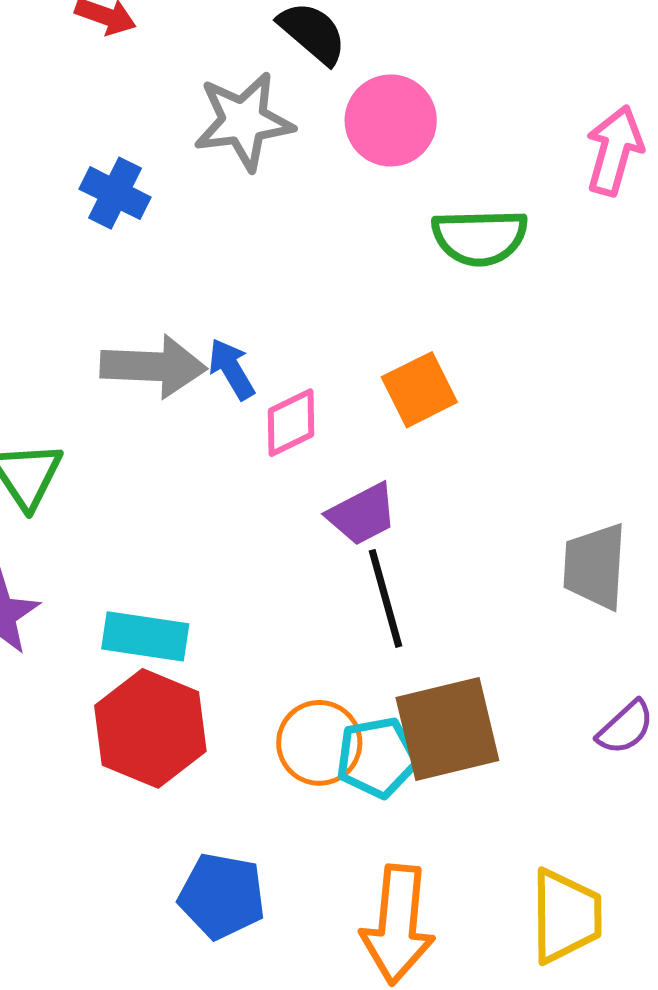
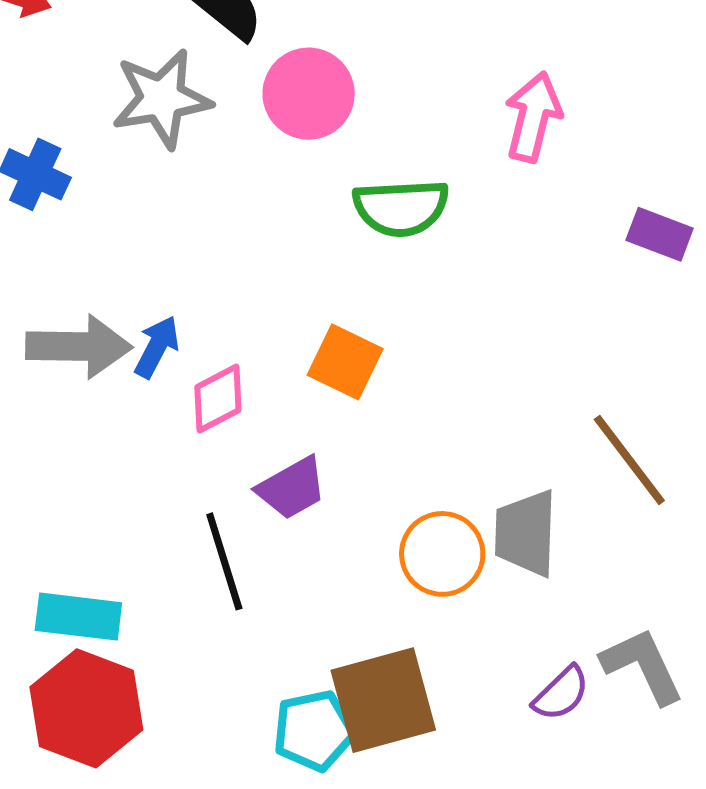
blue arrow: (232, 369) -> (157, 347), turned 60
orange square: (419, 390) -> (345, 362), turned -36
black line: (386, 598) -> (224, 561), moved
orange circle: (319, 743) -> (442, 554), moved

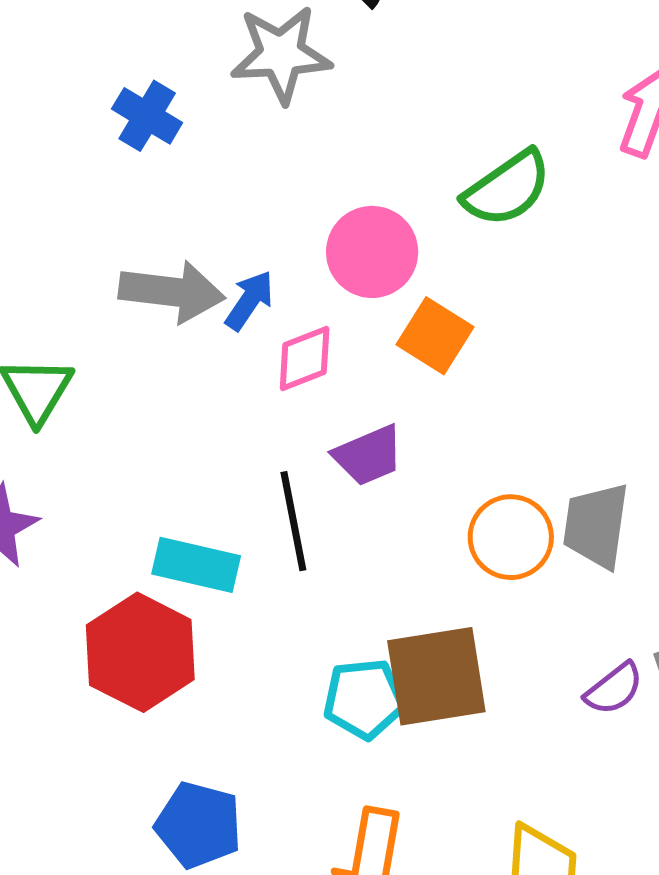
pink circle: (309, 94) -> (372, 252), moved
green semicircle: (401, 208) -> (507, 188), turned -38
cyan rectangle: (78, 617) -> (196, 565), moved

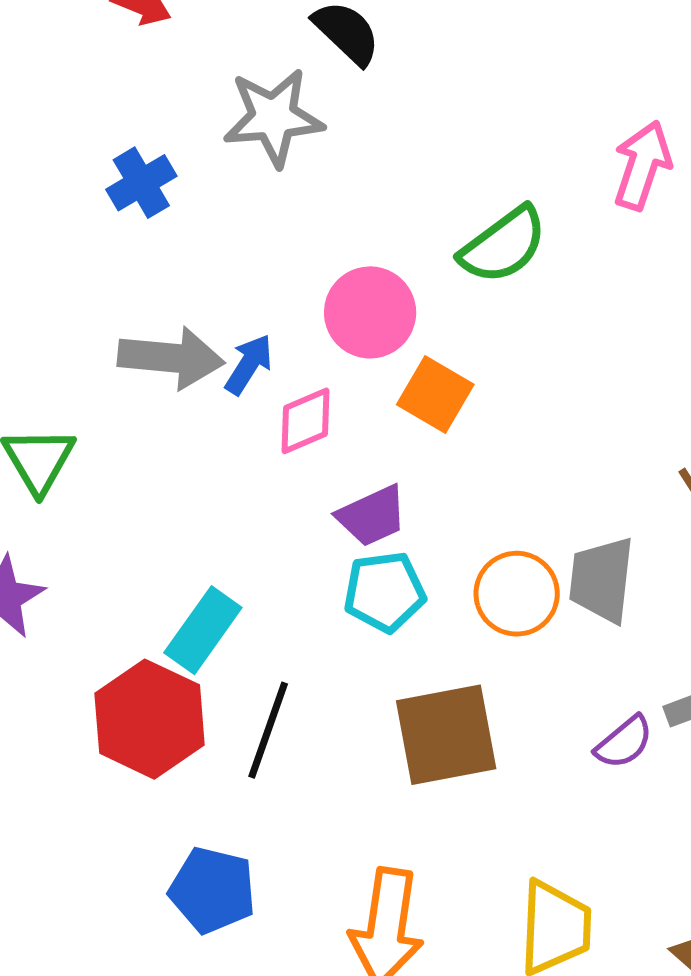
blue cross: (147, 116) -> (141, 183), turned 30
black line: (293, 521) -> (268, 730), moved, turned 32
cyan rectangle: (196, 565) -> (203, 630), turned -66
cyan pentagon: (364, 699) -> (385, 592), moved

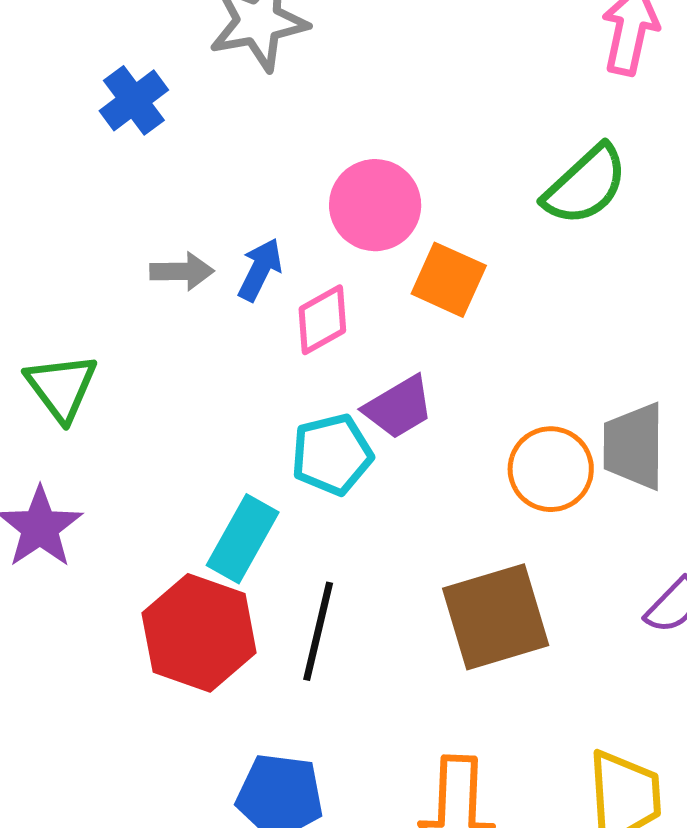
green semicircle: (503, 245) -> (585, 185), moved
gray arrow: (171, 358) -> (182, 271), size x0.6
cyan pentagon: (385, 592) -> (332, 454), moved

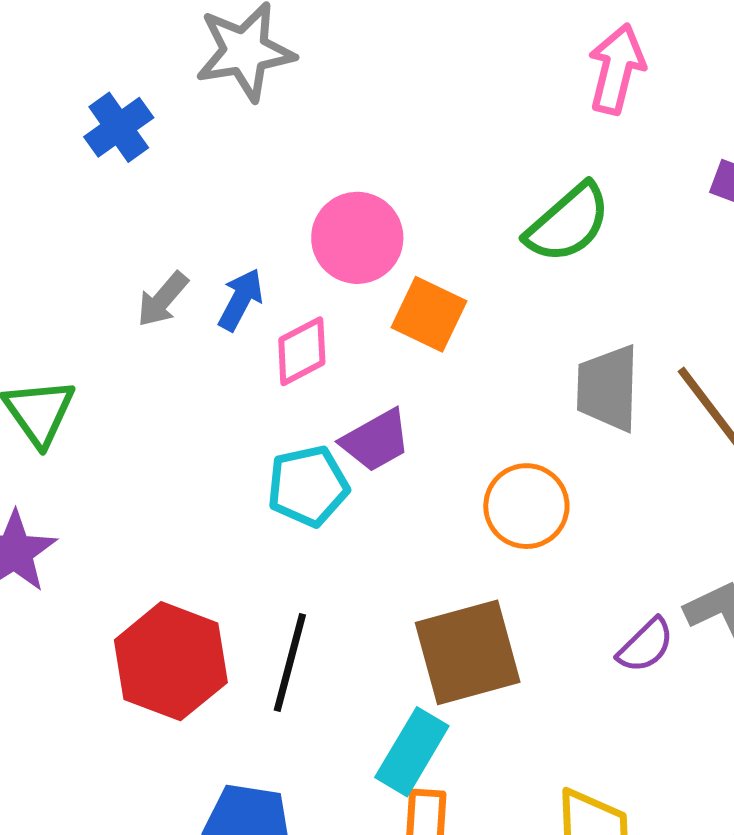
gray arrow: (182, 271) -> (163, 299), turned 130
gray trapezoid: (634, 446) -> (608, 388), moved
cyan rectangle: (243, 539) -> (412, 752), moved

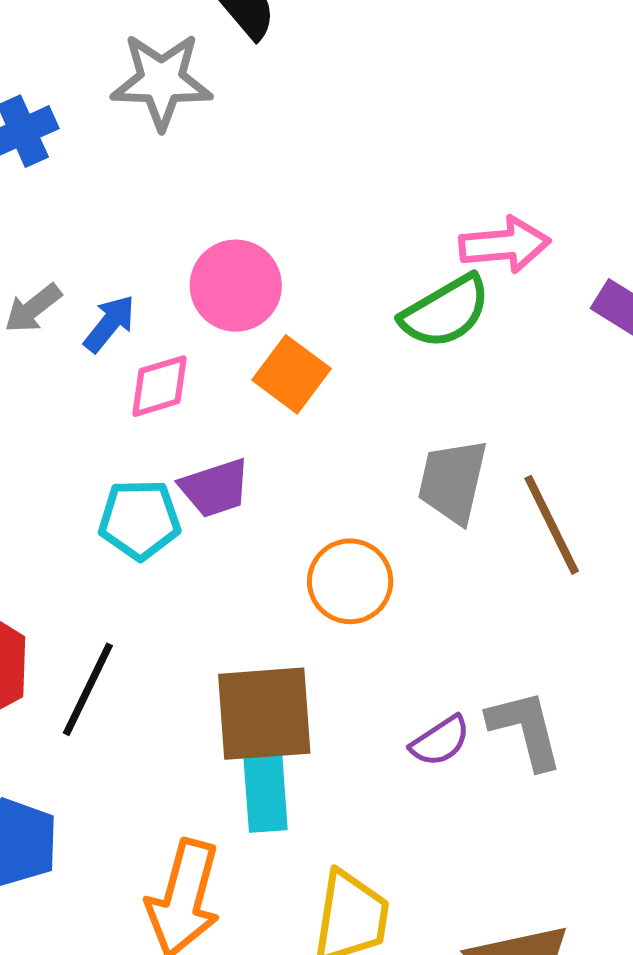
pink arrow: (617, 69) -> (505, 245), moved, turned 60
cyan rectangle: (412, 752) -> (265, 790), moved, turned -46

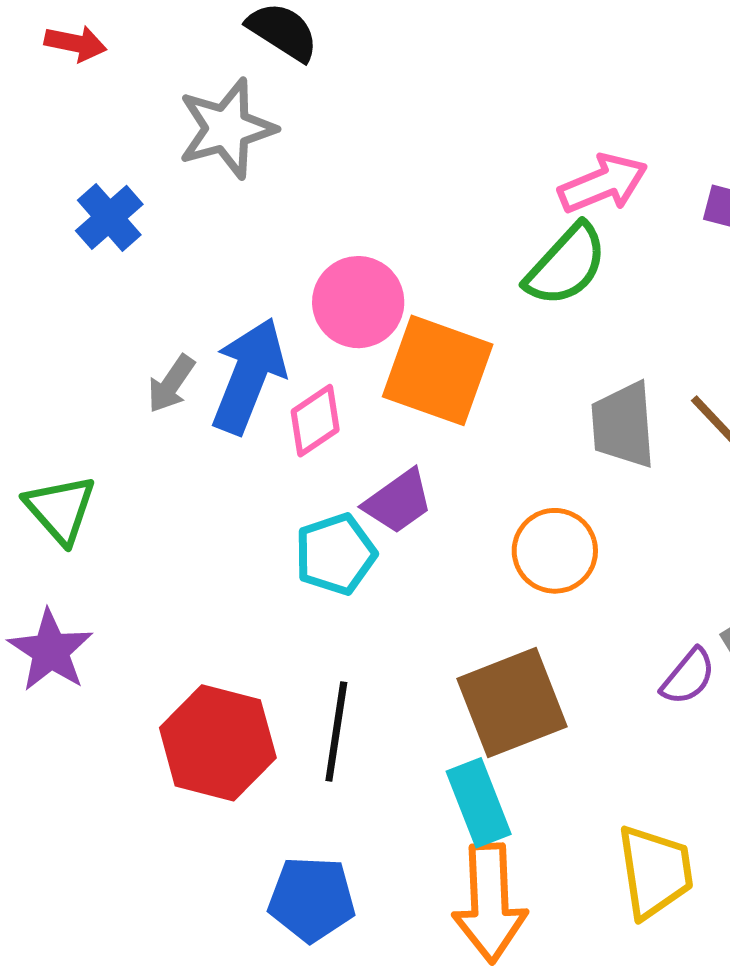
blue arrow: (109, 324) -> (249, 376), size x1.8
orange square: (291, 374) -> (438, 370), size x1.5
cyan rectangle: (265, 790) -> (479, 803), moved

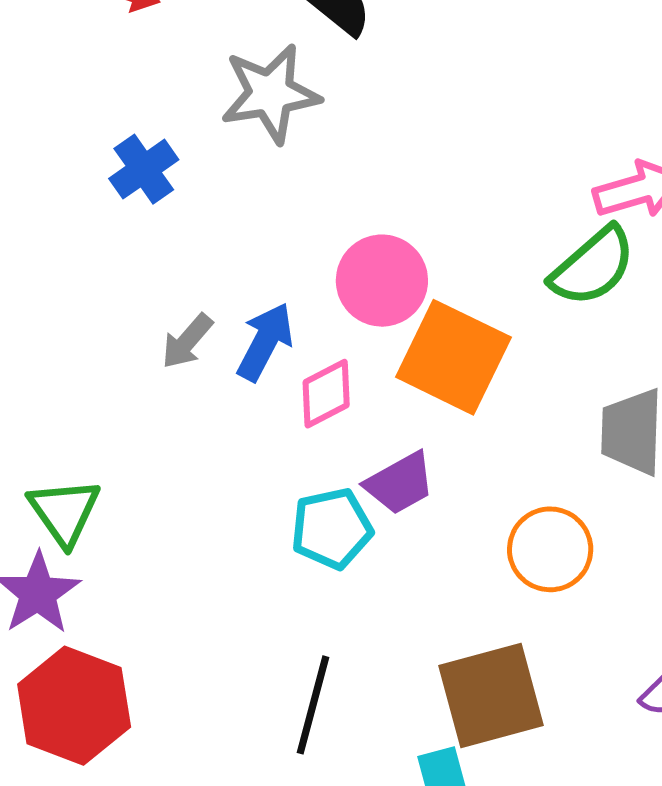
blue arrow: (249, 376) -> (265, 342), size x0.7
green triangle: (60, 509) -> (64, 512), moved
red hexagon: (218, 743) -> (74, 706), moved

